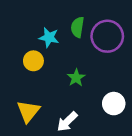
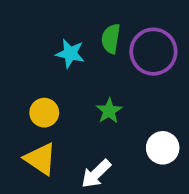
yellow circle: (33, 61) -> (44, 113), moved
yellow triangle: (28, 111) -> (41, 159), turned -35

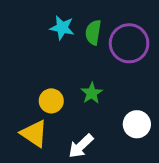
cyan star: (70, 53) -> (62, 28), moved
yellow circle: (44, 113) -> (51, 101), moved

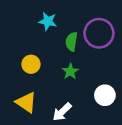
green semicircle: (93, 32) -> (72, 42), moved
yellow circle: (51, 101) -> (31, 64), moved

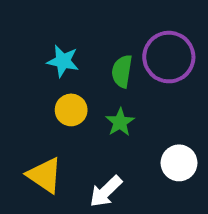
cyan star: (48, 21) -> (63, 61), moved
yellow circle: (31, 64) -> (71, 110), moved

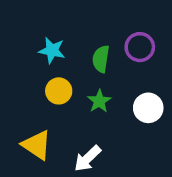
purple circle: (169, 57) -> (140, 47), size x0.7
white circle: (179, 163) -> (148, 108), moved

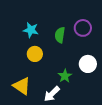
green star: (99, 101) -> (65, 76), moved

